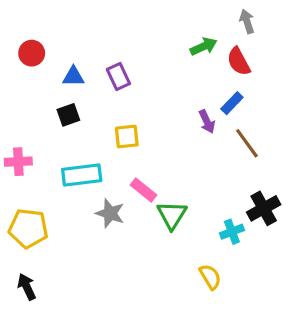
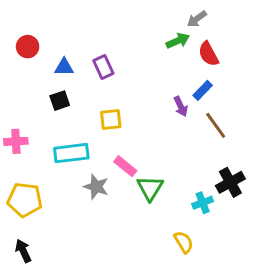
gray arrow: (247, 21) -> (197, 19), moved, turned -108

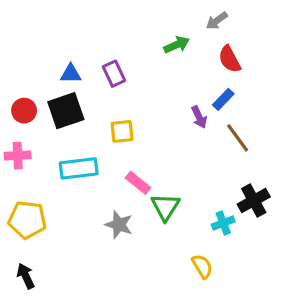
green arrow: (178, 41) -> (177, 45), moved
red circle: (28, 47) -> (24, 111), moved
black square: (60, 101) -> (66, 111), size x1.6
gray star: (96, 187) -> (119, 225), moved

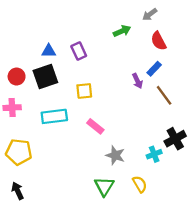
green triangle: (165, 207) -> (104, 186), moved
gray star: (119, 225) -> (115, 155), moved

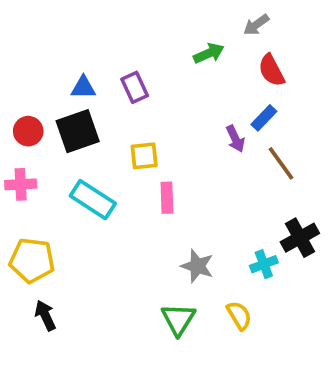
cyan rectangle: (54, 116) -> (93, 200), turned 40
pink rectangle: (95, 126) -> (167, 198), moved, turned 49
black arrow: (18, 191) -> (45, 315), moved

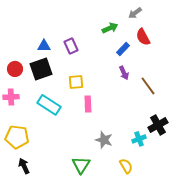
blue rectangle: (264, 118) -> (123, 49), moved
green triangle: (178, 319) -> (81, 165), moved

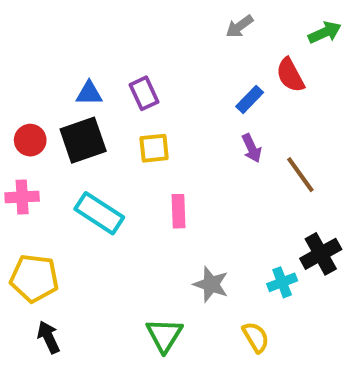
gray arrow: (135, 13) -> (239, 26), moved
green arrow: (110, 28) -> (325, 32), moved
yellow square: (76, 82) -> (154, 148), moved

